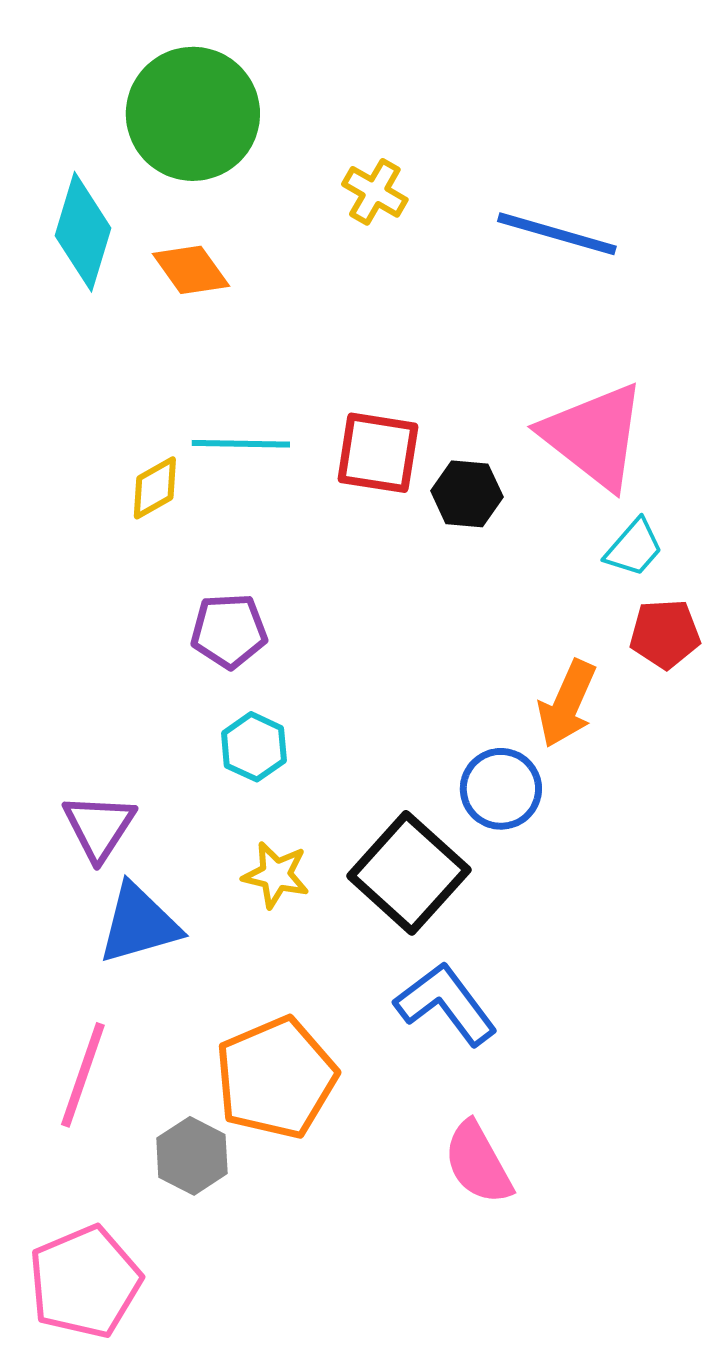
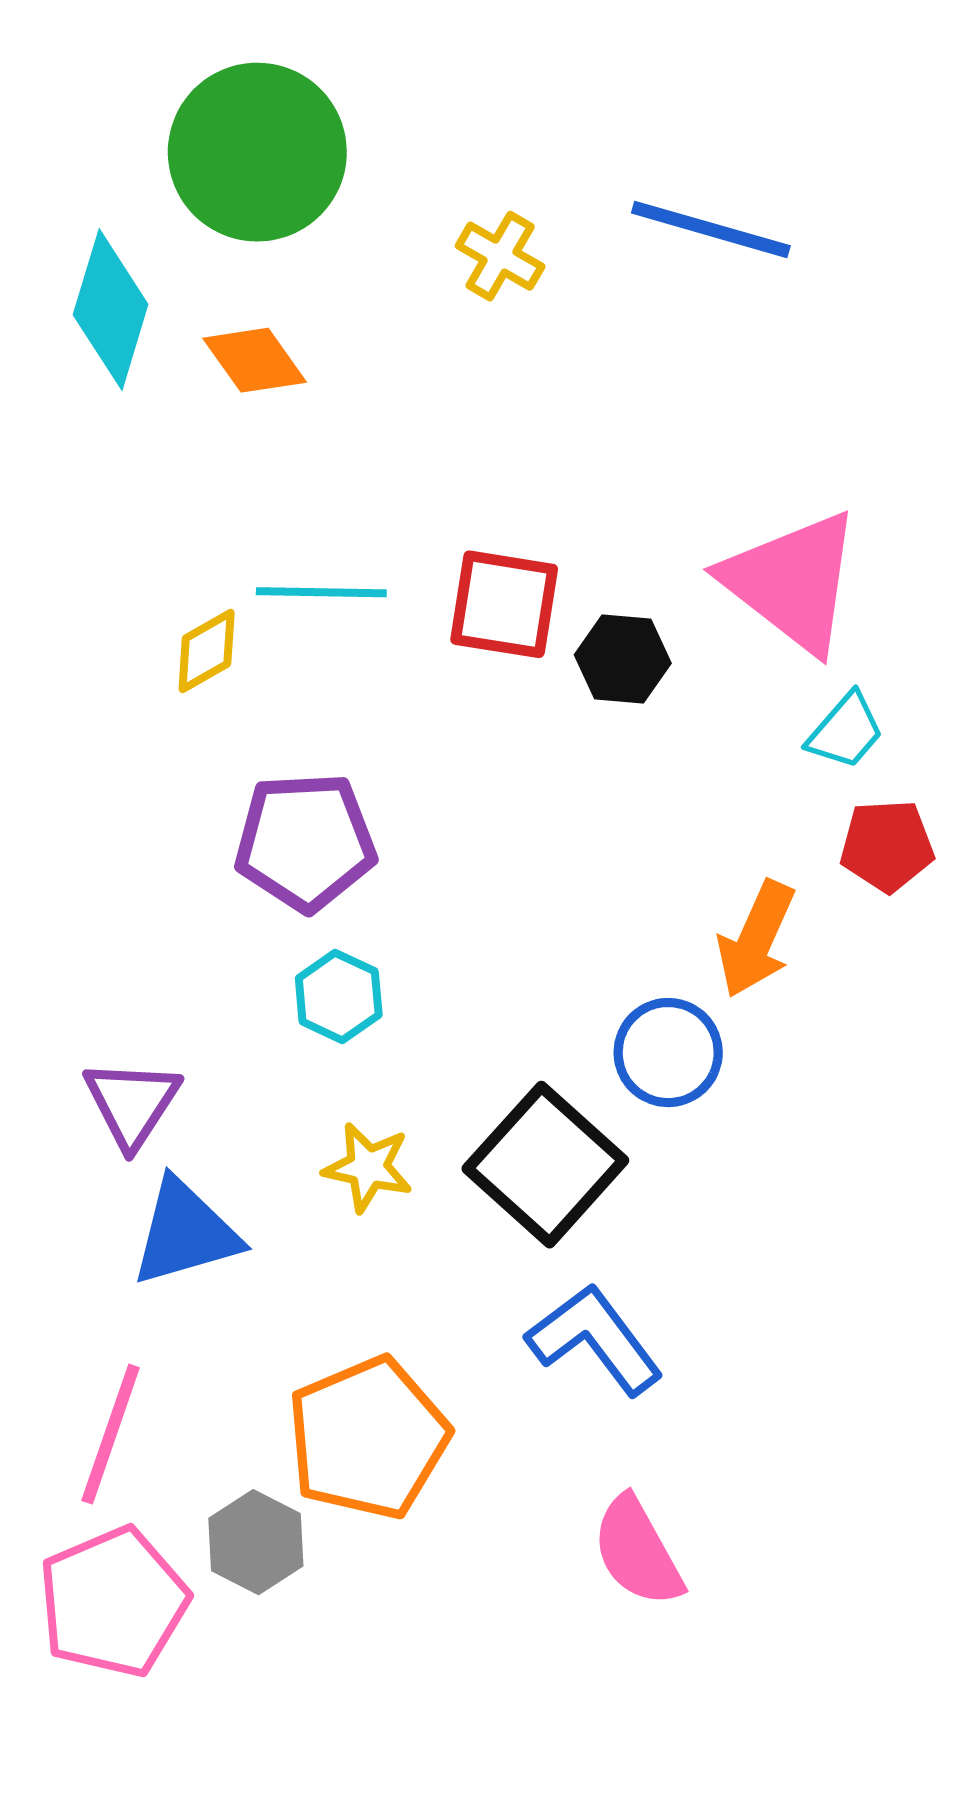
blue line: (557, 234) -> (711, 229), moved
purple pentagon: (229, 631) -> (305, 842), size x1.4
pink pentagon: (85, 1282) -> (113, 1602), moved

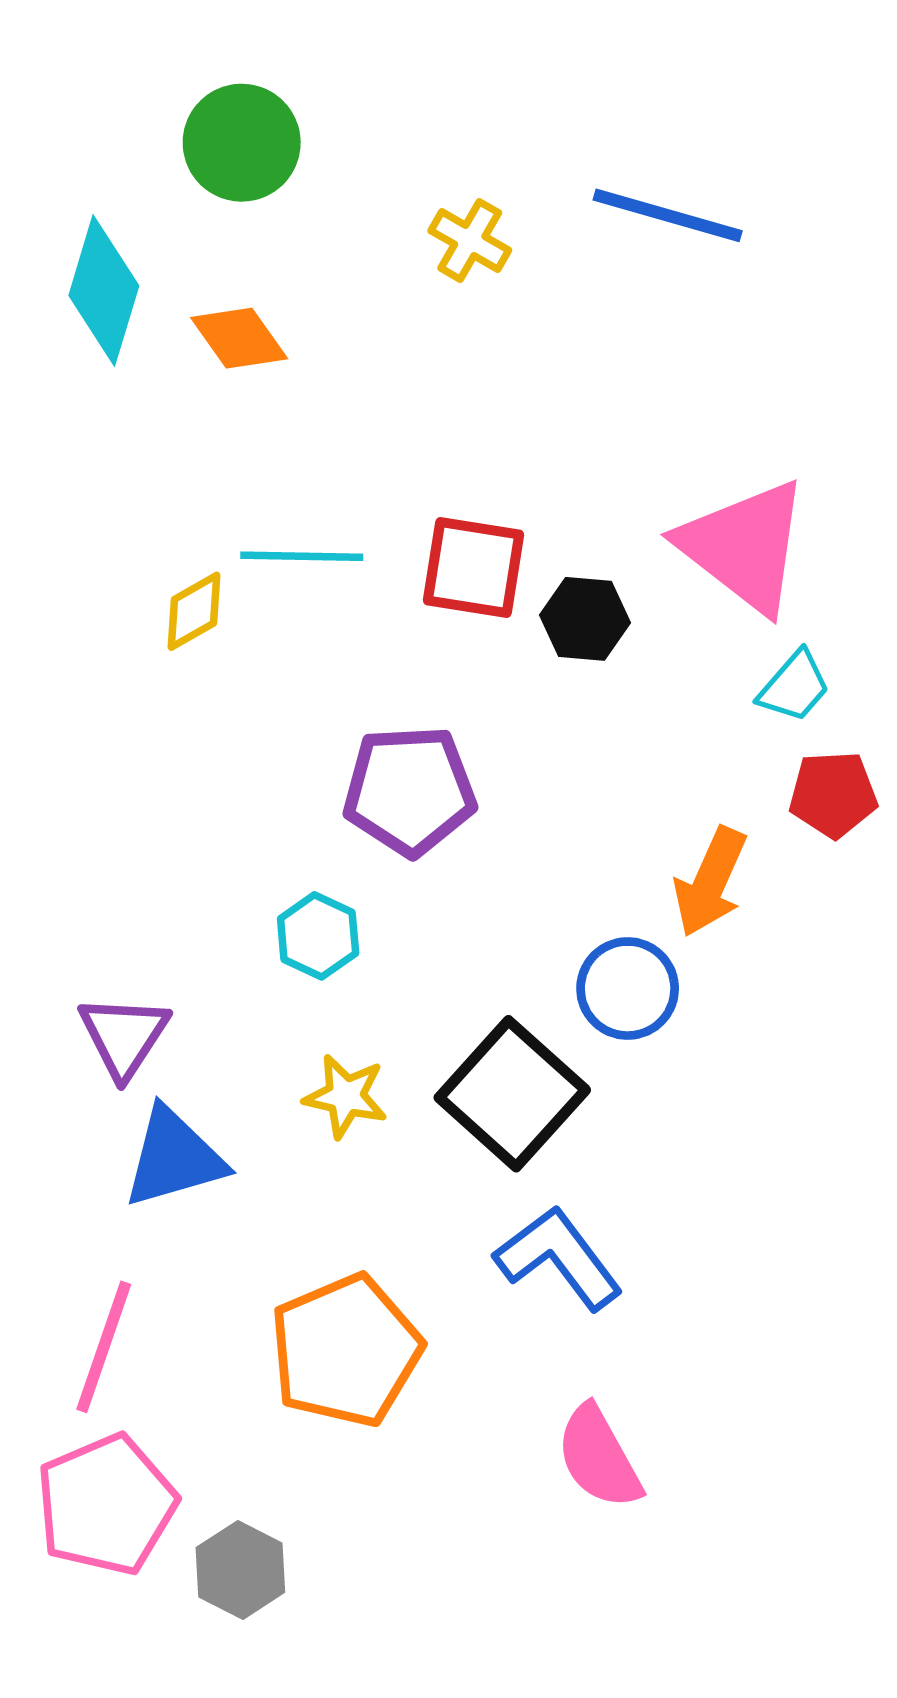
green circle: (257, 152) -> (242, 143), size x0.7
purple pentagon: (305, 842) -> (410, 791), moved
gray hexagon: (256, 1542) -> (240, 1570), moved

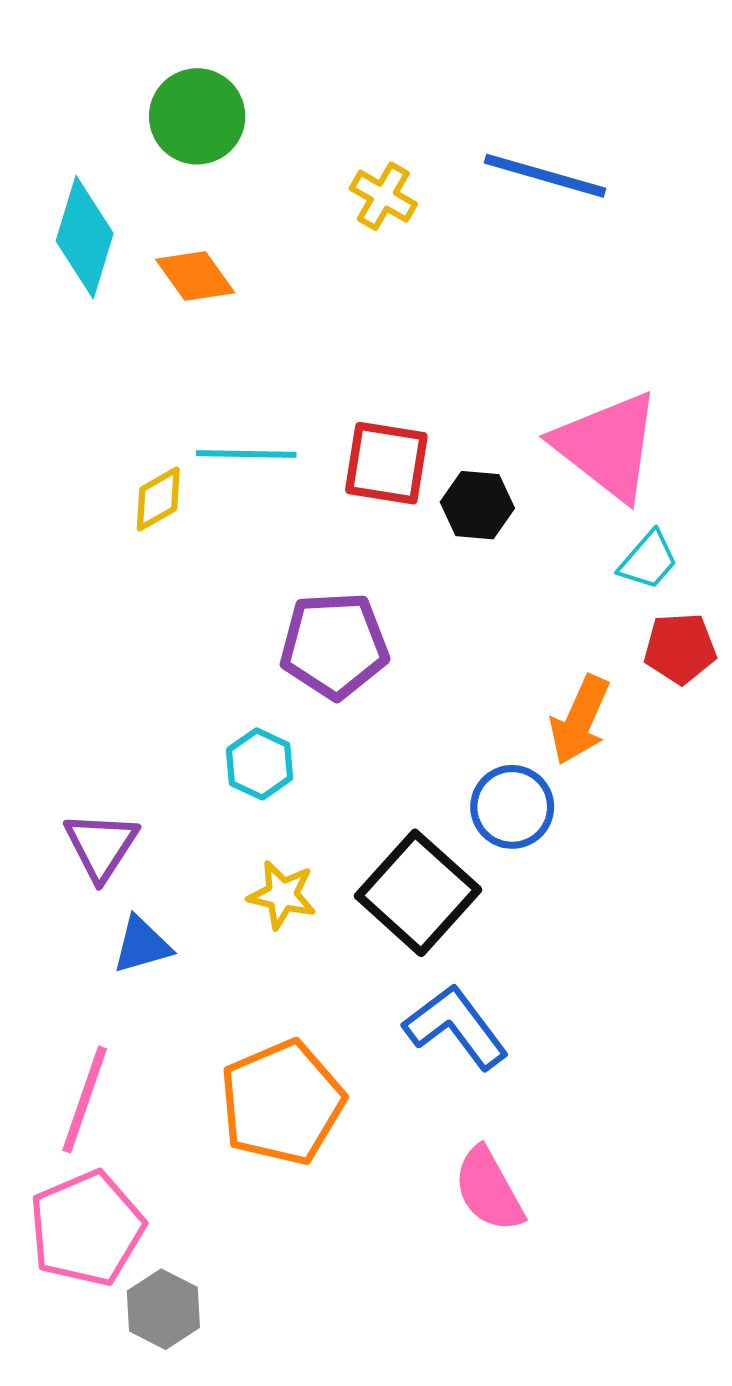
blue triangle: (174, 1158) -> (142, 945), size x0.7
gray hexagon: (240, 1570) -> (163, 1309), moved

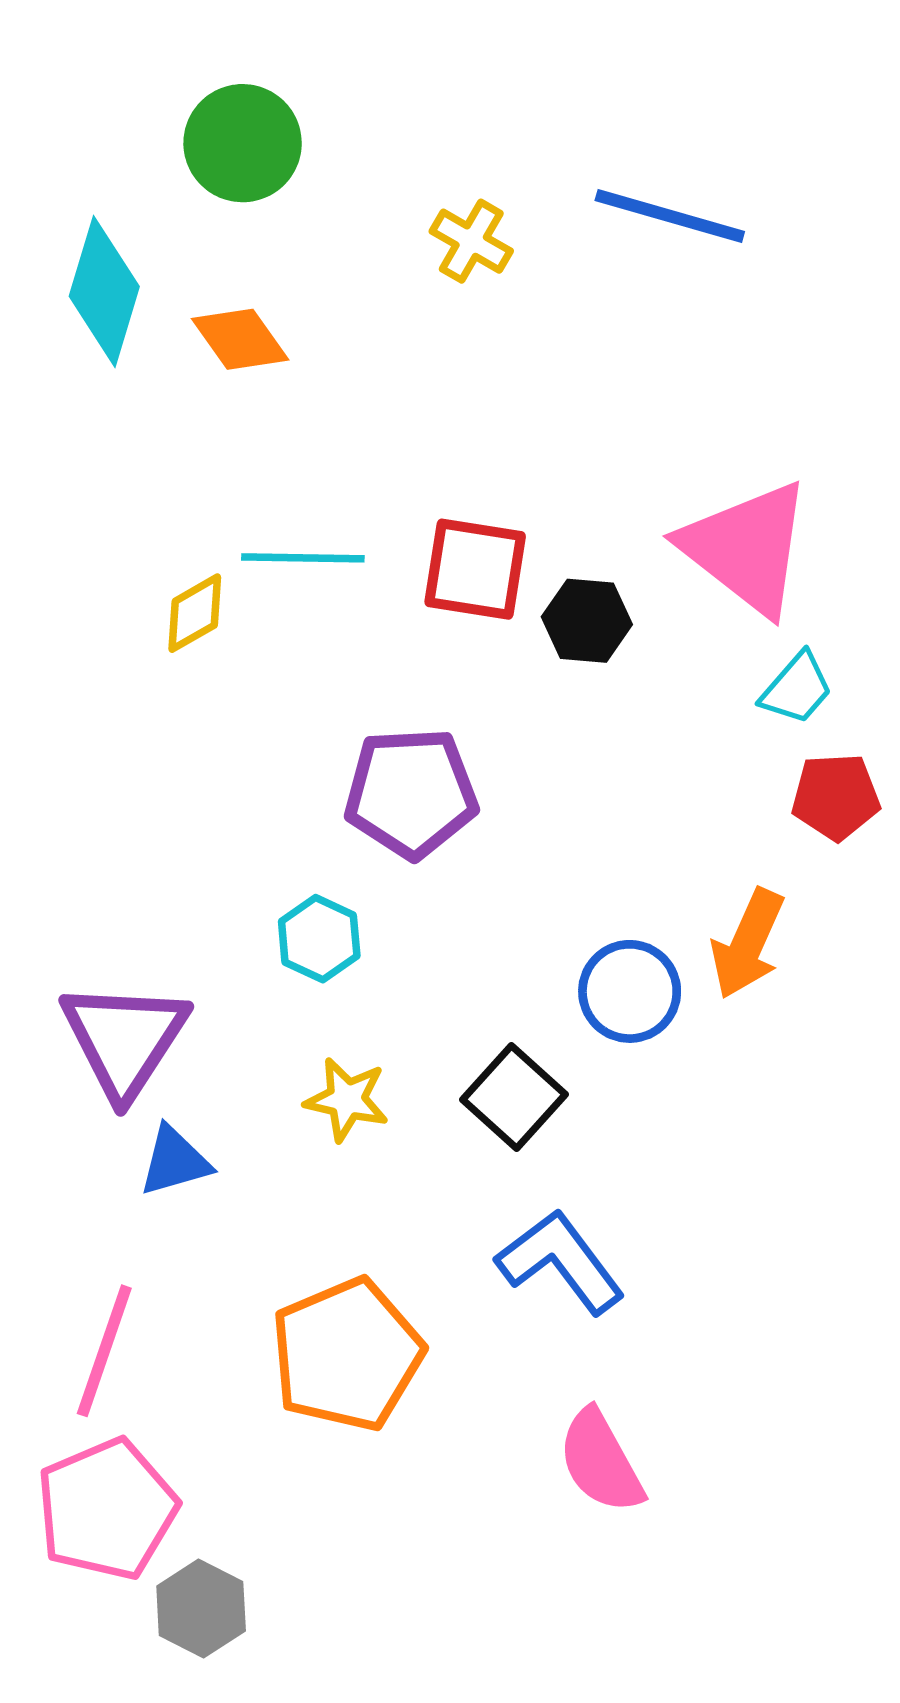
orange arrow: (580, 720) -> (748, 944), moved
purple triangle: (101, 846) -> (124, 1039), size x1.4
black square: (418, 893) -> (514, 1097), size x0.7

